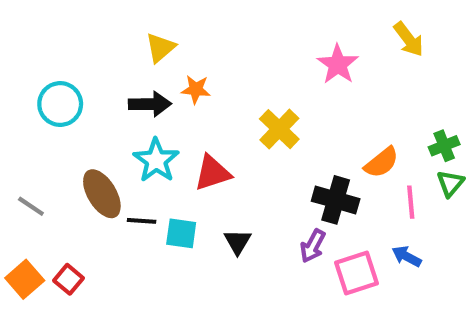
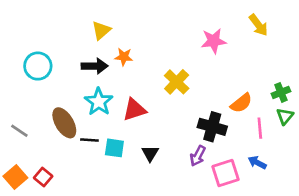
pink star: (338, 64) -> (214, 41), turned 30

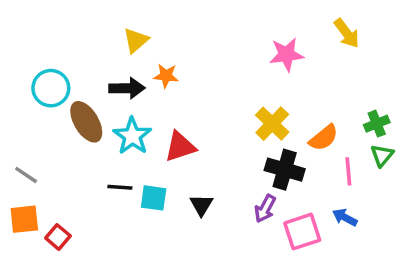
yellow cross: (177, 82) -> (272, 124), moved
brown ellipse: (64, 123) -> (86, 122), moved
orange square: (15, 177) -> (24, 219), moved, turned 35

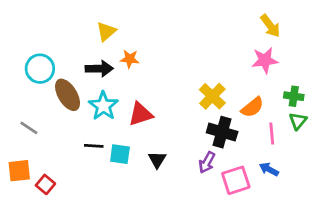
pink star: (286, 54) -> (265, 60), moved
green cross: (377, 124) -> (294, 96), turned 30
gray line: (26, 175) -> (29, 128), moved

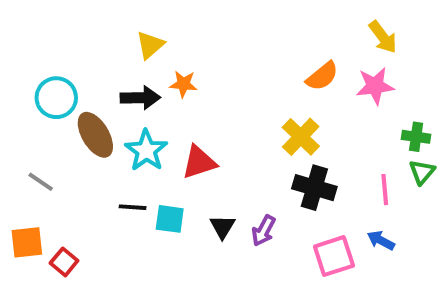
orange semicircle: (252, 107) -> (322, 76), moved
purple arrow: (207, 162) -> (264, 231), moved

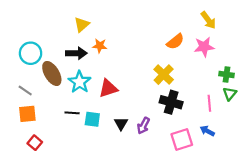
gray line: (41, 182) -> (25, 90), moved
orange square: (27, 242) -> (27, 114), moved

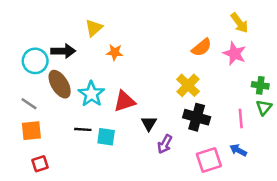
pink star: (204, 47) -> (235, 54), turned 30
black arrow: (76, 53) -> (63, 51), moved
black triangle: (121, 124) -> (149, 123), moved
red square: (35, 143) -> (40, 164), turned 32

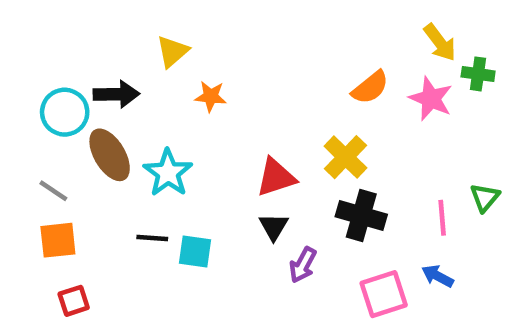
green cross: (260, 85) -> (478, 74), moved
red triangle: (124, 101) -> (276, 177), moved

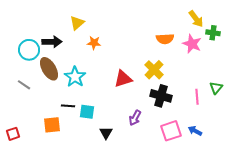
orange semicircle: (370, 87) -> (165, 39), turned 36
black triangle: (274, 227) -> (106, 133), moved
orange square: (58, 240) -> (52, 125), moved
blue arrow: (438, 276) -> (195, 131), moved
red square: (74, 301) -> (13, 134), moved

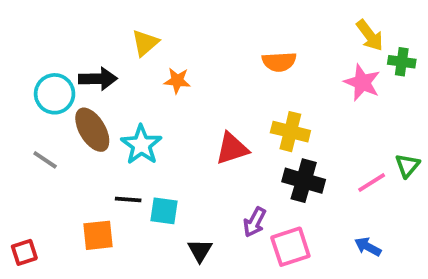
orange semicircle: (165, 39) -> (279, 62), moved
yellow cross: (154, 70) -> (290, 132), turned -30
pink line: (197, 97) -> (372, 183), turned 63
pink square: (171, 131) -> (290, 247), moved

